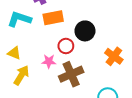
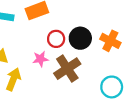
black circle: (85, 31) -> (80, 38), moved

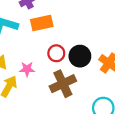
pink star: (40, 59) -> (27, 69), moved

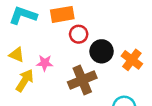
red circle: (56, 53) -> (79, 34), moved

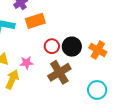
red circle: (79, 34) -> (52, 46), moved

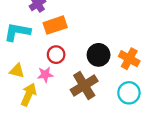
red circle: (52, 46) -> (56, 55), moved
cyan circle: (97, 90) -> (129, 93), moved

